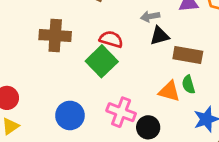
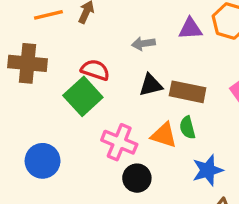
black triangle: (160, 36) -> (151, 85), moved
pink cross: (121, 112) -> (119, 142), moved

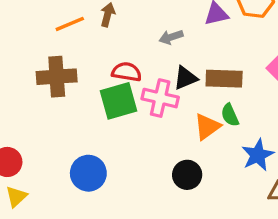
green square: (83, 96) -> (119, 101), turned 36
orange triangle: (164, 135) -> (207, 127), turned -44
pink cross: (119, 142) -> (160, 98), moved

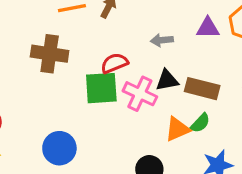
red semicircle: (127, 72) -> (114, 63), turned -44
green semicircle: (230, 115) -> (200, 123), turned -125

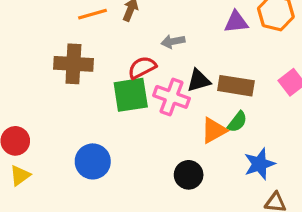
gray arrow: (162, 40) -> (173, 41), moved

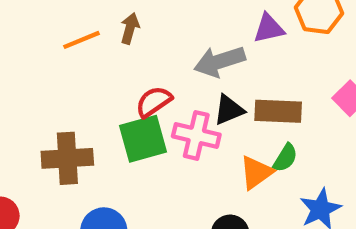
gray arrow: (173, 41) -> (220, 61), moved, size x1.6
brown cross: (73, 64) -> (67, 158), moved

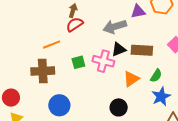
orange line: (81, 40) -> (52, 45), moved
red semicircle: (154, 102) -> (75, 24), moved
green square: (143, 139) -> (78, 62), size x0.6
green semicircle: (285, 158) -> (156, 76), moved

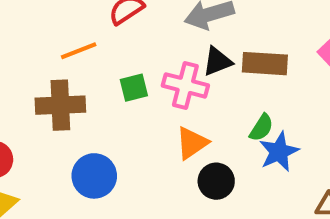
green semicircle: (156, 76) -> (261, 128), moved
orange triangle: (131, 79) -> (192, 143), moved
blue star: (161, 96) -> (279, 152), moved

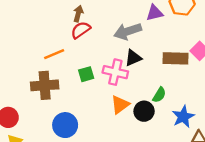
brown rectangle: (265, 64) -> (175, 58), moved
blue star: (279, 152) -> (183, 117), moved
black circle: (216, 181) -> (144, 111), moved

